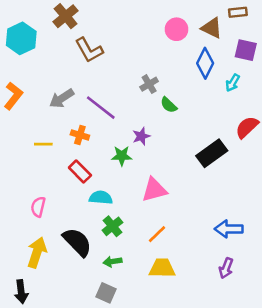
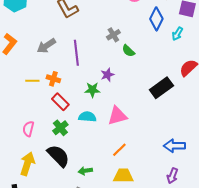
purple line: (101, 108) -> (76, 53), turned 45
orange cross: (80, 135) -> (53, 79), moved
cyan semicircle: (101, 198) -> (87, 117), moved
green cross: (113, 226) -> (60, 128), moved

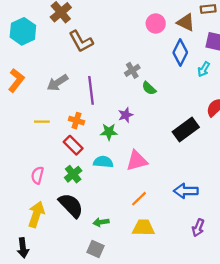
orange cross: (53, 79) -> (76, 121), moved
blue arrow: (174, 146) -> (186, 191), moved

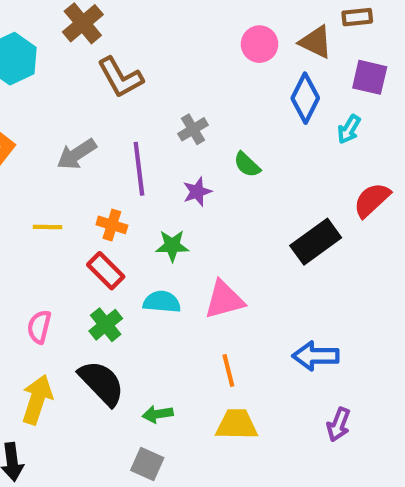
gray cross: (132, 70) -> (193, 129), moved
purple star: (126, 115) -> (197, 192), moved
orange line: (139, 199) -> (228, 370), turned -60

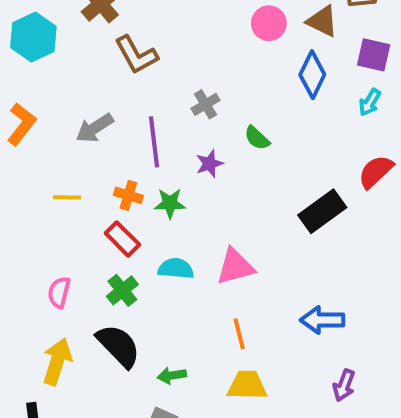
cyan arrow: (349, 129) -> (370, 102), moved
green star: (172, 246) -> (170, 203), moved

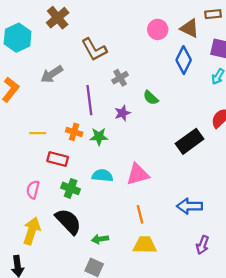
brown L-shape: (136, 55) -> (94, 49), moved
gray arrow: (95, 128) -> (52, 74), moved
red rectangle: (122, 239) -> (58, 159), moved, turned -30
green cross: (122, 290) -> (71, 188), turned -30

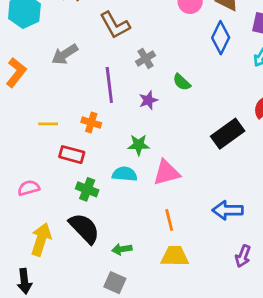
green star: (99, 137) -> (139, 145), moved
pink semicircle: (33, 190) -> (29, 188), moved, turned 60

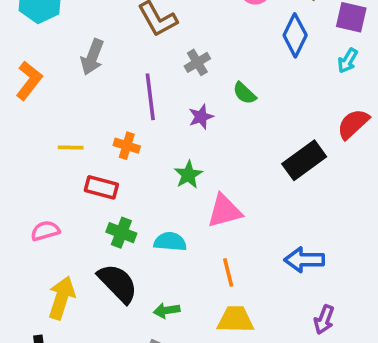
gray arrow: (65, 54) -> (92, 57), turned -36
green star: (139, 145) -> (188, 175), turned -30
cyan semicircle: (125, 174) -> (170, 242), moved

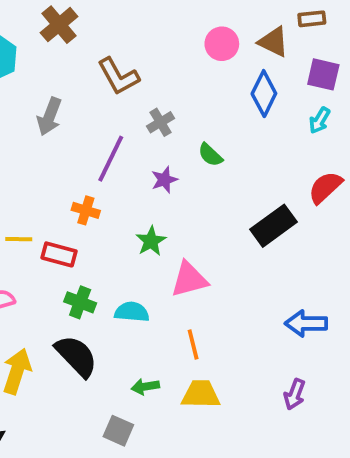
purple line: (150, 97) -> (111, 159), turned 33
yellow line: (71, 148) -> (19, 239), moved
blue arrow: (304, 260) -> (306, 323), moved
green arrow: (167, 310) -> (145, 387), moved

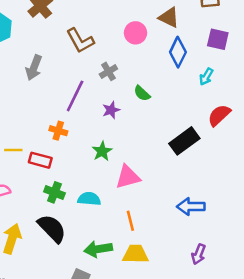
brown triangle: (274, 42) -> (169, 17), moved
pink circle: (222, 44) -> (135, 33), moved
cyan arrow: (319, 120) -> (206, 77), moved
blue arrow: (306, 323) -> (191, 207), moved
green arrow: (145, 387) -> (98, 249), size x1.5

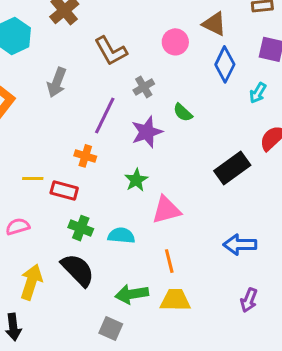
purple star: (111, 110) -> (147, 132), size x1.5

